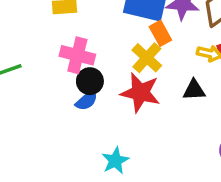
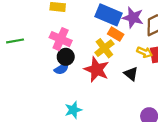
orange rectangle: (160, 33) -> (116, 34), turned -40
black triangle: (194, 90) -> (131, 74), turned 32

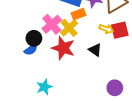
orange rectangle: (116, 34) -> (79, 14), turned -48
pink cross: (61, 39) -> (52, 24), moved, turned 30

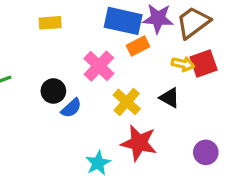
yellow cross: (69, 28) -> (127, 102), moved
black circle: (34, 38) -> (53, 91), moved
red star: (63, 48) -> (139, 143), moved

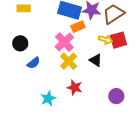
pink cross: (99, 66) -> (64, 42), moved
black circle: (53, 91) -> (20, 43), moved
red star: (139, 143) -> (75, 87), size x0.7

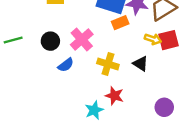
pink cross: (64, 42) -> (82, 39), moved
yellow cross: (69, 61) -> (108, 64), turned -30
cyan star: (48, 98) -> (94, 110), moved

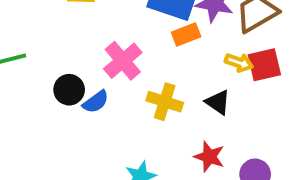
black circle: (50, 41) -> (69, 90), moved
red star: (114, 96) -> (209, 157), moved

